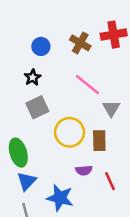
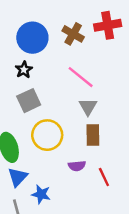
blue circle: (41, 46) -> (32, 38), size x1.6
gray triangle: (111, 108) -> (88, 107), moved
yellow circle: (70, 132) -> (47, 135), moved
blue star: (60, 198) -> (41, 194), moved, size x0.7

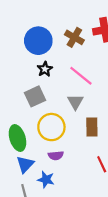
black star: (24, 70) -> (45, 69), moved
gray triangle: (88, 107) -> (75, 102), moved
purple semicircle: (77, 166) -> (56, 155), moved

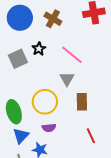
brown cross: (74, 37) -> (53, 19), moved
blue circle: (38, 41) -> (20, 18), moved
gray square: (35, 96) -> (18, 59), moved

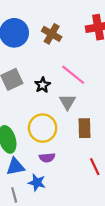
black star: (39, 49) -> (43, 85), moved
blue triangle: (21, 136) -> (15, 167), turned 36

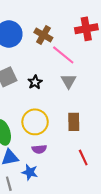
pink line: (73, 75) -> (63, 55), moved
gray triangle: (67, 102) -> (69, 81), moved

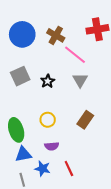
yellow circle: (35, 122) -> (48, 120), size x0.6
brown rectangle: (74, 122) -> (85, 120), turned 36
red line: (83, 158) -> (69, 169), moved

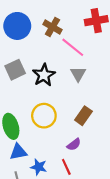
black star: (48, 81) -> (44, 75), size x1.5
yellow circle: (48, 120) -> (44, 116), size x1.5
purple semicircle: (52, 146) -> (74, 144), moved, turned -32

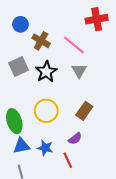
blue circle: (17, 26) -> (20, 24), size x0.6
brown cross: (52, 27) -> (41, 41), moved
blue star: (39, 167) -> (45, 148), moved

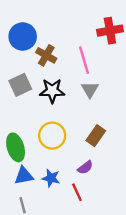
blue circle: (20, 24) -> (23, 36), size x1.5
pink line: (74, 45) -> (84, 60), turned 35
black star: (46, 72) -> (52, 91), turned 30

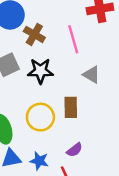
gray triangle: (90, 90) -> (91, 75), moved, turned -30
brown rectangle: (96, 136) -> (71, 107), moved, turned -36

